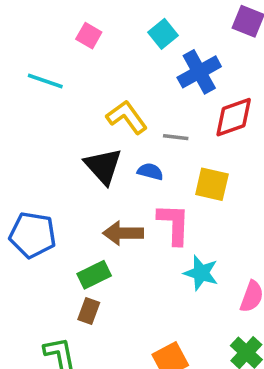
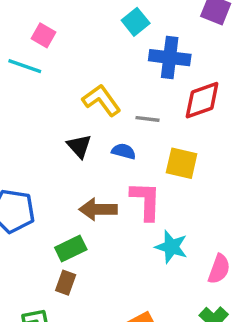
pink square: (89, 36) -> (43, 35), moved
blue cross: (199, 72) -> (170, 58), turned 36
black triangle: (103, 166) -> (79, 146), size x0.7

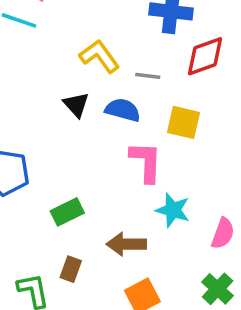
blue semicircle: (124, 151) -> (123, 110), size x1.4
brown arrow: (98, 209) -> (126, 244), moved
brown rectangle: (66, 283) -> (71, 269), moved

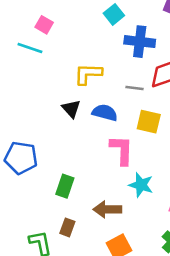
yellow L-shape: (99, 56) -> (88, 74), turned -52
gray line: (148, 76) -> (135, 88), moved
green rectangle: (67, 212) -> (65, 186), turned -45

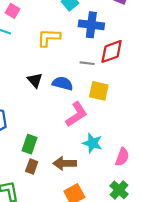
yellow L-shape: (88, 74) -> (49, 38), moved
pink L-shape: (122, 150) -> (76, 114), turned 55
brown rectangle: (67, 227) -> (32, 167), moved

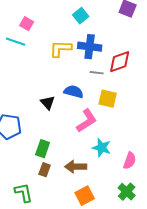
blue cross: (91, 25) -> (90, 47), moved
black triangle: (35, 80) -> (48, 103), moved

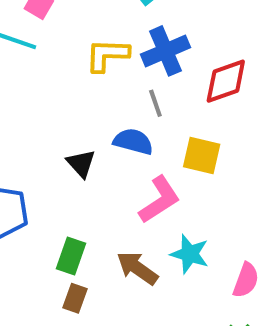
blue cross: (90, 47) -> (165, 51), turned -30
gray line: (97, 73) -> (155, 103), moved, turned 64
brown arrow: (76, 167) -> (137, 268), moved, turned 35

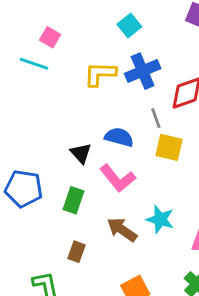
gray line: (155, 103) -> (156, 118), moved
pink L-shape: (159, 200) -> (118, 178), moved, turned 84
green rectangle: (71, 256) -> (74, 200), moved

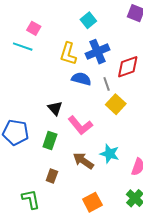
yellow L-shape: (100, 74) -> (68, 54), turned -75
blue semicircle: (119, 137) -> (81, 79), moved
yellow square: (169, 147) -> (116, 104), turned 30

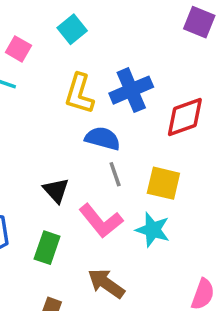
cyan square: (88, 20) -> (72, 29), moved
gray line: (107, 84) -> (115, 174), moved
yellow square: (116, 104) -> (163, 183), turned -30
cyan star: (110, 154) -> (153, 230), moved

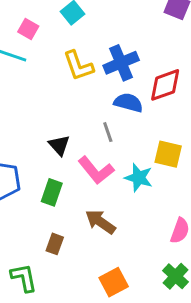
yellow L-shape: (79, 94) -> (78, 66), turned -36
blue semicircle: (103, 138) -> (128, 103), moved
yellow square: (163, 183) -> (168, 154), moved

